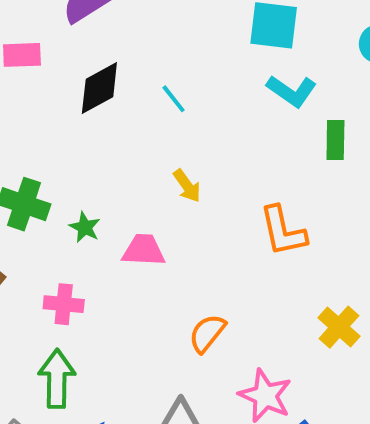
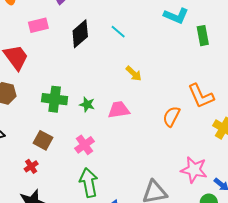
orange L-shape: (283, 231) -> (201, 96), moved
pink cross: (64, 304) -> (85, 145), turned -30
orange semicircle: (207, 333) -> (171, 116), moved

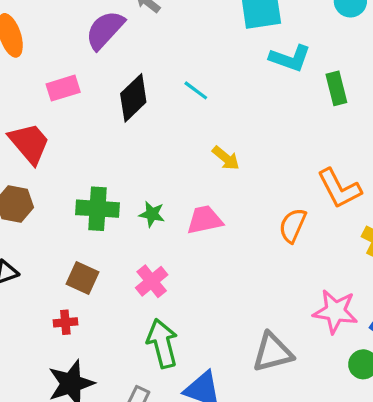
red cross: (31, 166) -> (65, 322), turned 32

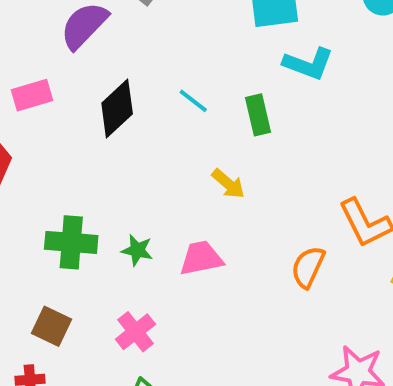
green rectangle: (336, 88) -> (258, 115), moved

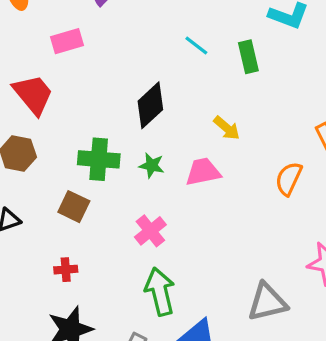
black diamond: (117, 109) -> (150, 105), moved
yellow arrow: (228, 184) -> (227, 128), moved
brown square: (51, 326) -> (74, 207), moved

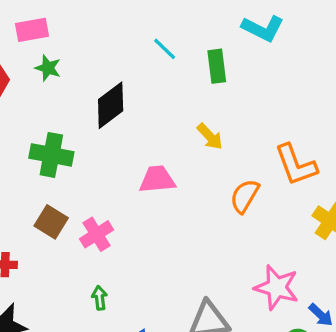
yellow arrow: (227, 128) -> (210, 137), moved
green star: (152, 165) -> (48, 68), moved
brown square: (74, 207) -> (51, 222), moved
green arrow: (160, 292) -> (100, 298), size x0.5

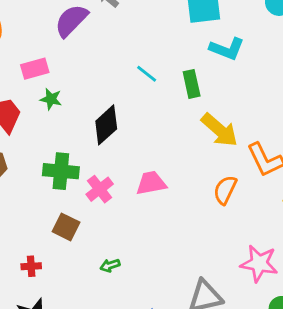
yellow arrow: (210, 137) -> (219, 130), moved, size x1.6
pink cross: (97, 234) -> (100, 189), moved
green arrow: (100, 298) -> (110, 265), moved, turned -96

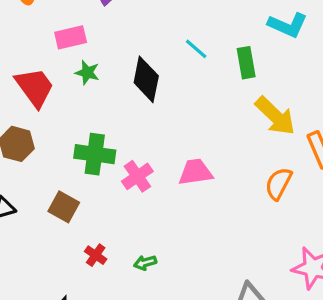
black diamond: (106, 125) -> (146, 79), moved, turned -39
brown square: (66, 227) -> (64, 207), moved
red cross: (31, 266) -> (96, 255), moved, turned 36

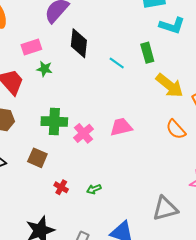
cyan line: (196, 49) -> (117, 63), moved
black diamond: (146, 79) -> (79, 43), moved
orange semicircle: (278, 184) -> (176, 129), turned -65

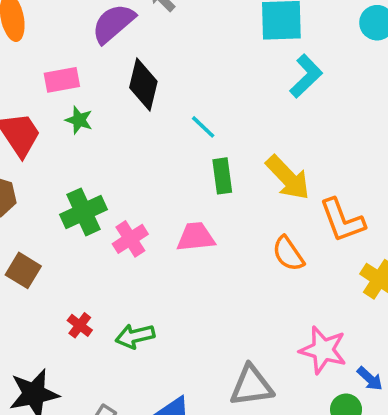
cyan L-shape: (172, 26) -> (306, 76), turned -70
green rectangle: (147, 53) -> (222, 176), moved
green cross: (54, 122) -> (83, 212), turned -35
brown square: (37, 158) -> (23, 270), moved
green arrow: (94, 189) -> (135, 336), size x1.5

